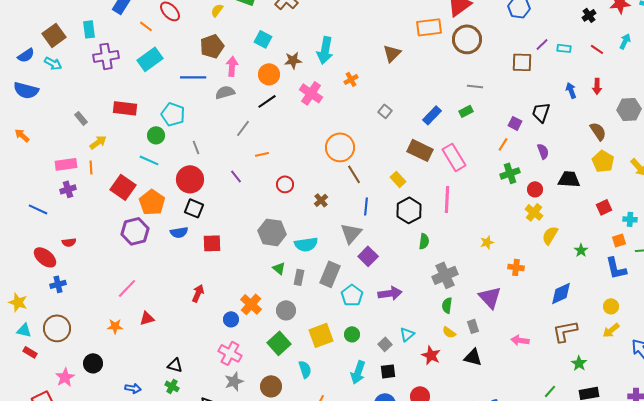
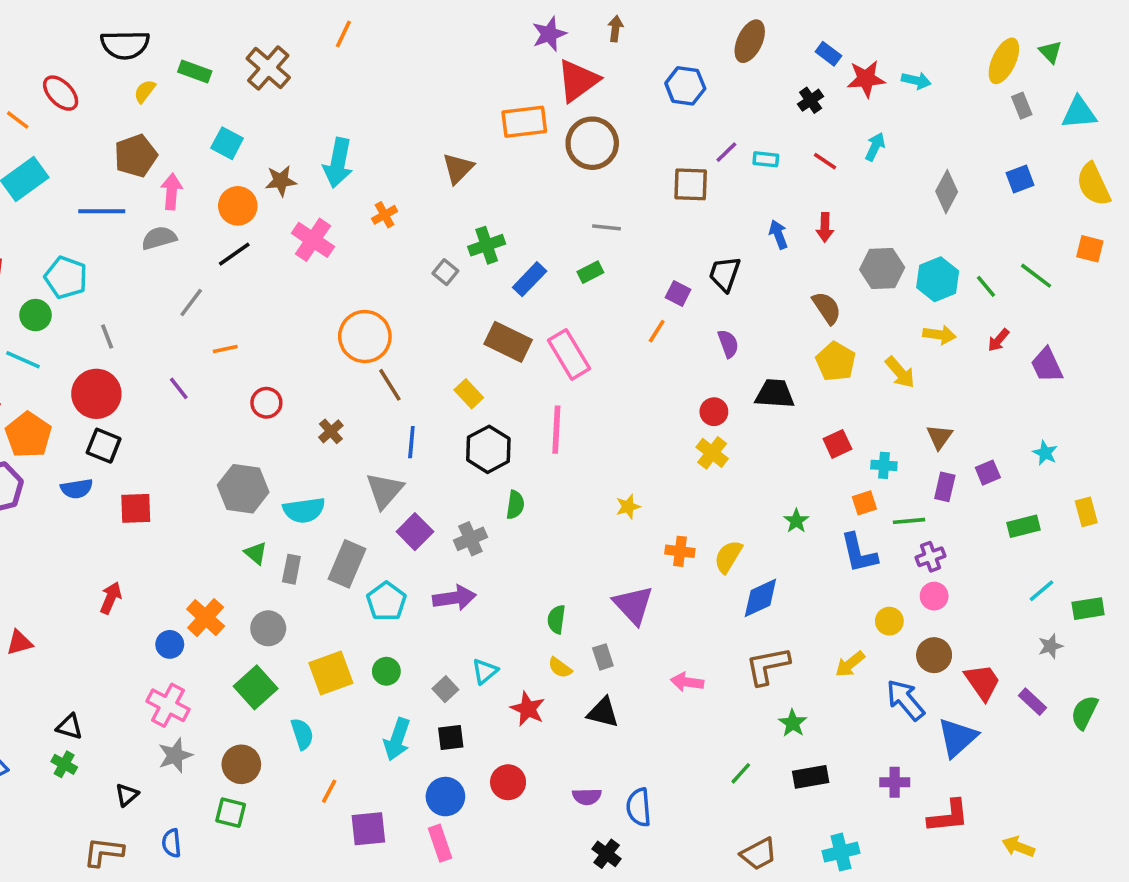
green cross: (510, 173) -> (487, 245), moved
yellow semicircle: (550, 235) -> (728, 557), moved
gray cross: (445, 275) -> (470, 539), moved, size x0.7
yellow circle: (611, 306) -> (889, 621), moved

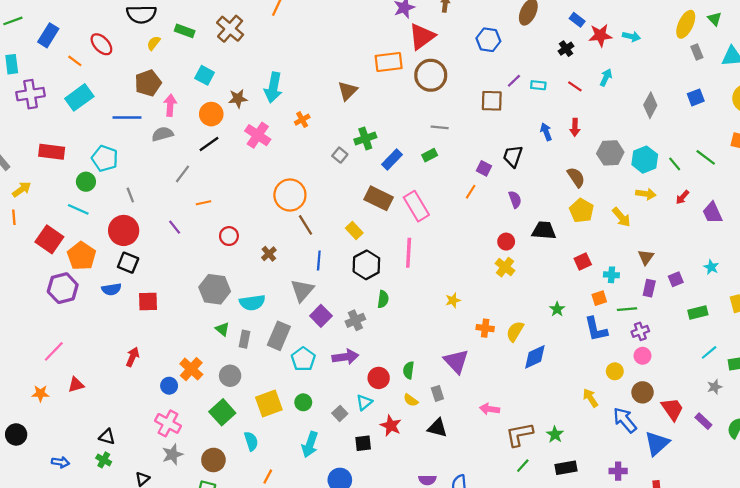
yellow arrow: (850, 664) -> (590, 398), turned 96
brown L-shape: (768, 666) -> (519, 434), moved
black square: (451, 737) -> (363, 443), moved
red circle: (508, 782) -> (379, 378), moved

